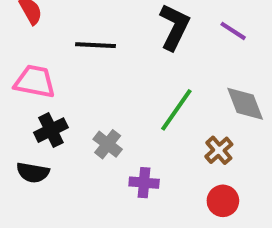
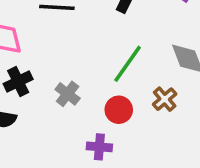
purple cross: (144, 183) -> (99, 147), moved
red circle: (223, 201) -> (119, 110), moved

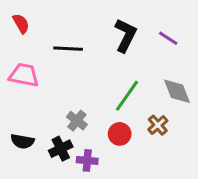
black cross: (18, 81) -> (61, 149), moved
purple cross: (99, 147) -> (87, 160), moved

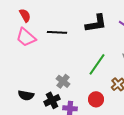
black L-shape: (125, 35) -> (96, 23), turned 55
pink trapezoid: (24, 75) -> (26, 37), moved, turned -150
red circle: (120, 134) -> (96, 99), moved

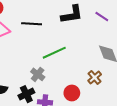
green line: (97, 64) -> (54, 53), moved, turned 30

